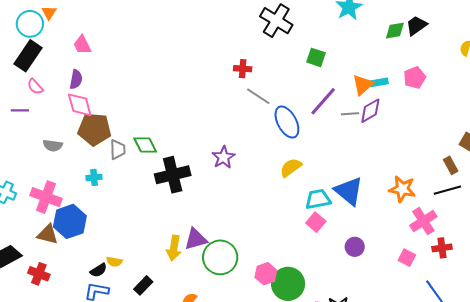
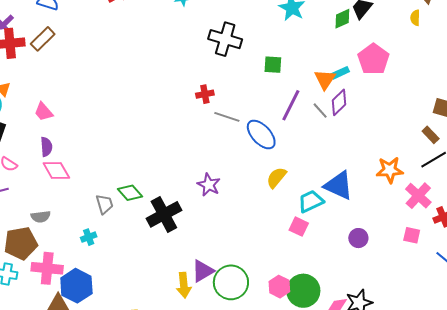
pink pentagon: (415, 78) -> (373, 59), size x1.4
gray line: (350, 114) -> (320, 111), turned 66
brown pentagon: (94, 129) -> (21, 243), moved
pink square: (316, 222) -> (299, 227), moved

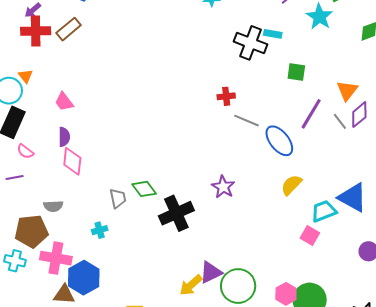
cyan rectangle: (340, 73) -> (273, 34), moved, turned 30
pink diamond: (56, 170) -> (72, 161), turned 32
yellow arrow: (184, 285) -> (191, 285), turned 50

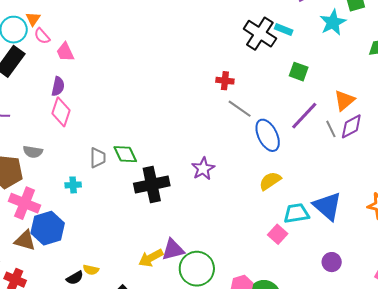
pink semicircle: (25, 151) -> (42, 36), moved

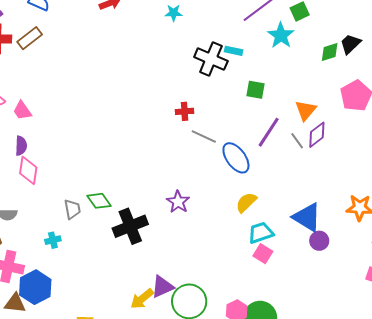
cyan trapezoid: (296, 213) -> (261, 233), moved
purple circle: (332, 262) -> (319, 241), moved

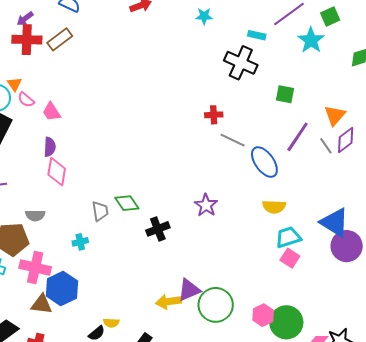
cyan rectangle: (234, 51) -> (257, 35), moved
yellow semicircle: (246, 202) -> (274, 207), turned -135
black cross: (130, 226) -> (158, 229), size x0.7
purple circle: (319, 241) -> (347, 246), size x1.6
yellow arrow: (142, 299) -> (168, 302), turned 30

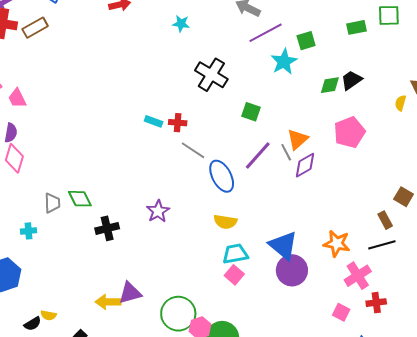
cyan rectangle: (257, 35) -> (154, 121), moved
gray line: (326, 146) -> (286, 152), moved
green circle: (216, 305) -> (178, 314), moved

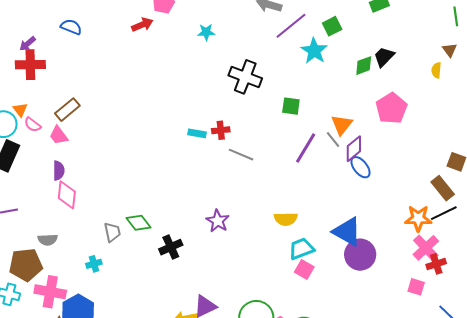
brown rectangle: (35, 28) -> (67, 110), moved
blue ellipse: (222, 176) -> (361, 167), moved, size x0.7
brown rectangle: (385, 220) -> (443, 188), size x1.4
orange star: (337, 244) -> (418, 218), moved
red cross: (376, 303) -> (436, 264), moved

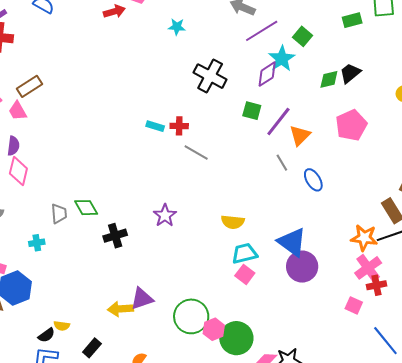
green square: (332, 26) -> (303, 36), turned -30
gray line: (333, 140) -> (282, 163), moved
purple line: (306, 148) -> (278, 122), moved
purple diamond: (354, 149) -> (267, 74), moved

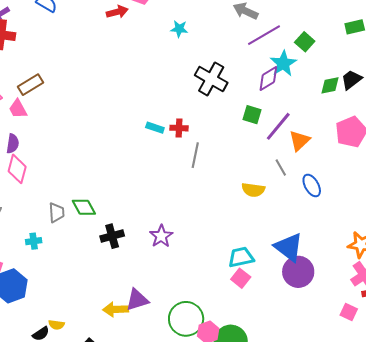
gray line: (196, 153) -> (195, 155), turned 70
purple star: (165, 215) -> (161, 236), moved
yellow semicircle: (233, 222) -> (253, 190), moved

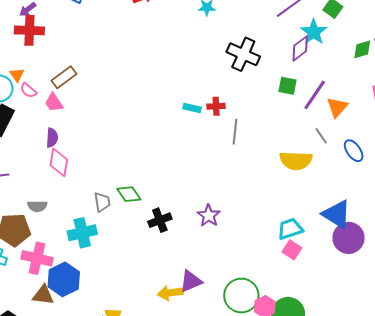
yellow semicircle: (253, 190) -> (296, 161), size x1.4
cyan cross: (34, 241) -> (82, 233), size x1.8

